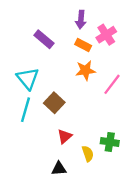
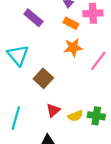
pink cross: (106, 35) -> (93, 13), turned 30
cyan line: (25, 110) -> (16, 118), moved
yellow semicircle: (88, 154) -> (75, 116), moved, turned 88

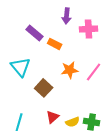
orange rectangle: (71, 23) -> (55, 44), moved
orange star: (73, 48) -> (70, 70), moved

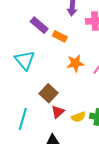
brown square: (44, 88) -> (48, 93), moved

